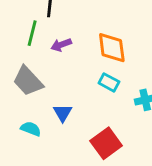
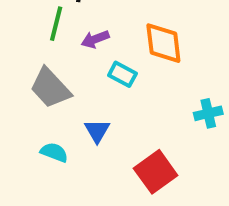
cyan rectangle: (109, 82) -> (122, 74), moved

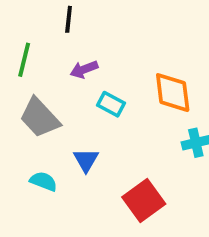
green line: (56, 24) -> (24, 60), moved
orange diamond: (163, 43) -> (173, 93), moved

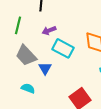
cyan rectangle: (111, 104) -> (63, 48), size x1.5
blue triangle: (86, 160) -> (45, 68), moved

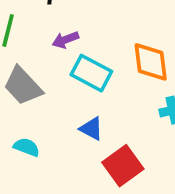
blue triangle: (45, 68) -> (91, 129), moved, turned -32

